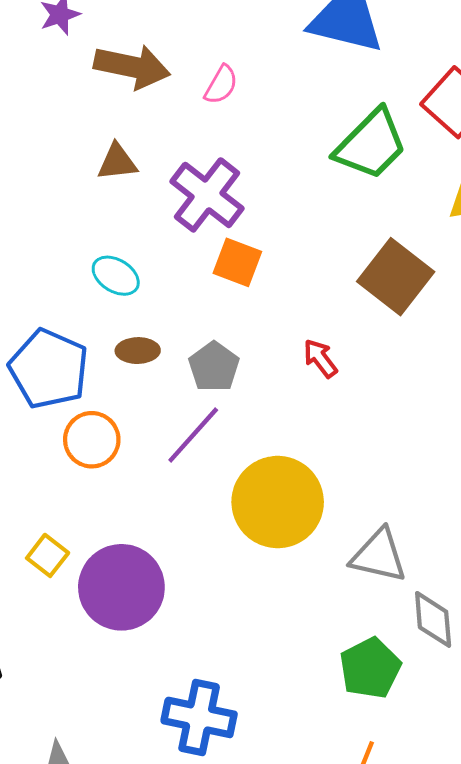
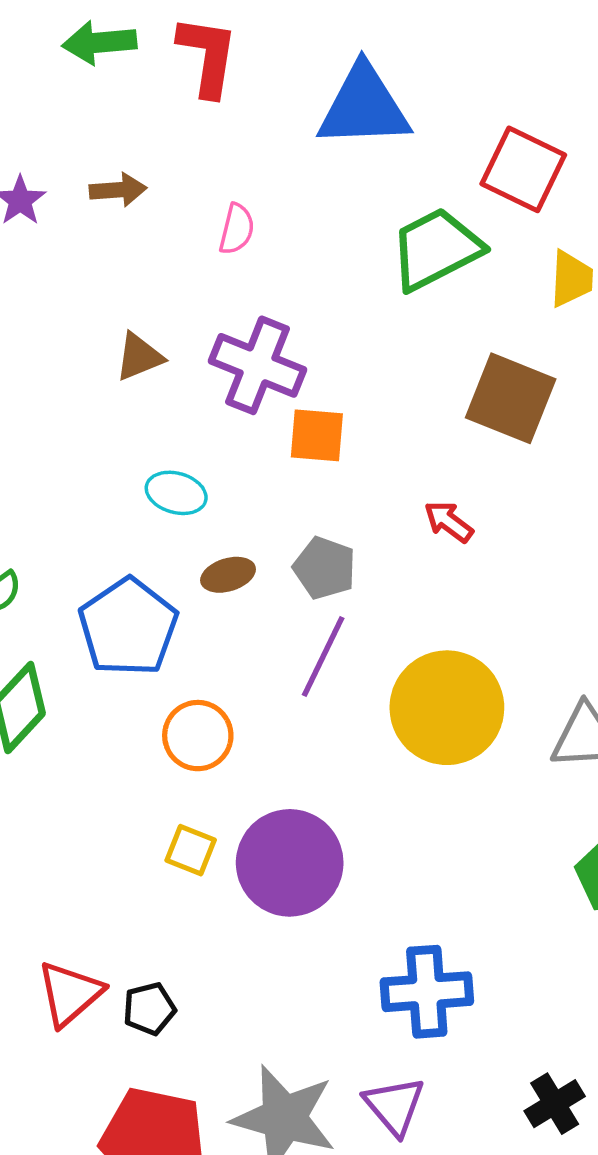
brown arrow: (132, 67) -> (118, 190), moved, size x0.6
green trapezoid: (371, 144) -> (436, 249), turned -146
blue pentagon: (49, 369) -> (128, 627), turned 30
orange circle: (92, 440) -> (198, 736), moved

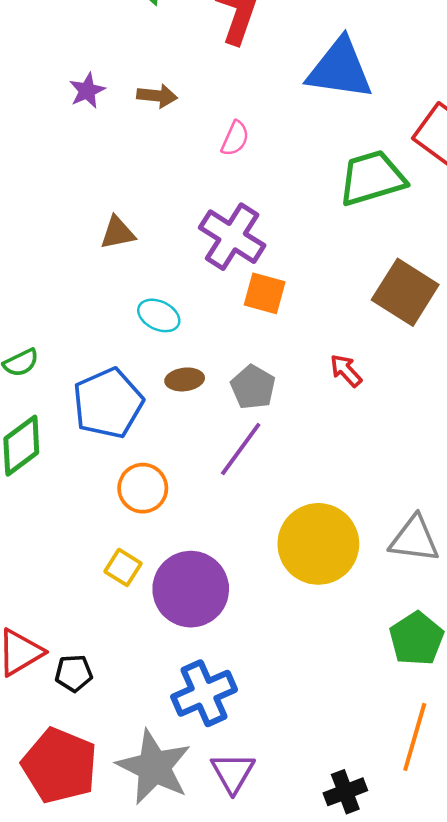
brown triangle: (139, 357) -> (117, 233), moved
yellow circle: (447, 708) -> (318, 544), moved
blue cross: (427, 992) -> (204, 693), moved, turned -30

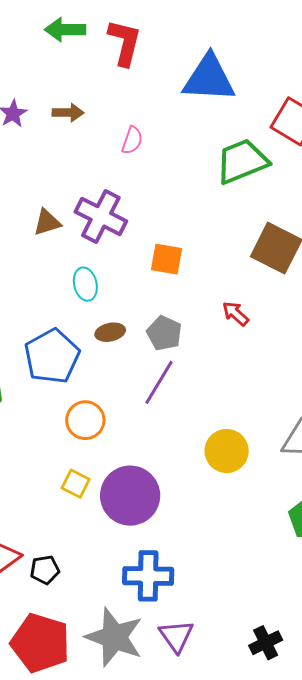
purple cross: (232, 237) -> (101, 216), moved
cyan ellipse: (159, 315) -> (85, 284), turned 56
yellow circle: (318, 544) -> (227, 451), size x0.7
blue cross: (204, 693) -> (148, 576), turned 30

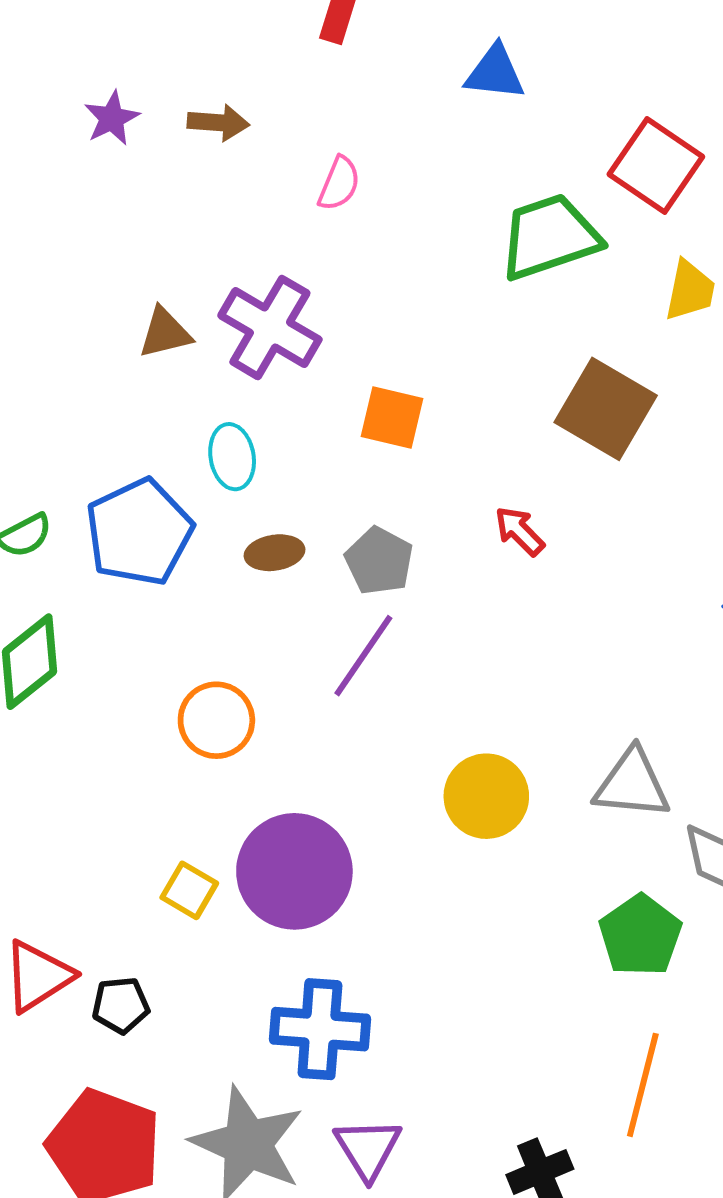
blue triangle: (209, 78) -> (495, 73), size x0.6
blue pentagon: (52, 356) -> (139, 532), moved
yellow square: (76, 484) -> (189, 890), moved

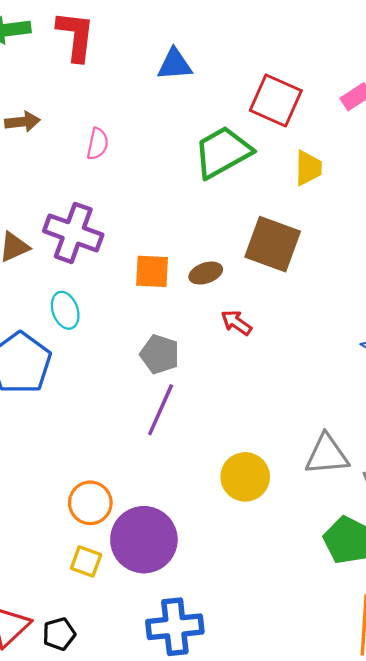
brown ellipse: (275, 553) -> (206, 273), moved
orange circle: (216, 720) -> (90, 503), moved

